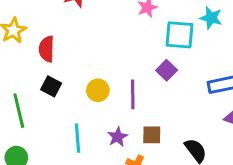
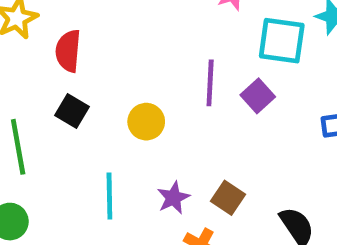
purple line: (133, 94) -> (210, 83), moved
brown square: (152, 135) -> (228, 198), turned 30

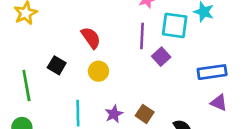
red semicircle: (68, 51) -> (91, 38), moved, turned 140
purple line: (210, 83) -> (142, 36), moved

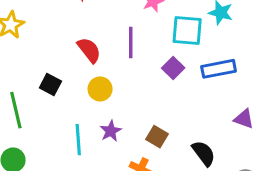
purple line: (142, 36) -> (131, 42), moved
blue rectangle: (212, 72) -> (219, 69), moved
purple star: (114, 114) -> (111, 131), moved

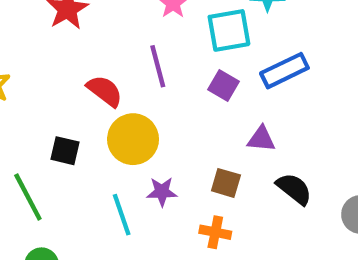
yellow circle: (100, 89) -> (133, 139), size x1.5
purple triangle: (244, 119) -> (261, 139), moved
purple star: (111, 131) -> (162, 192), turned -30

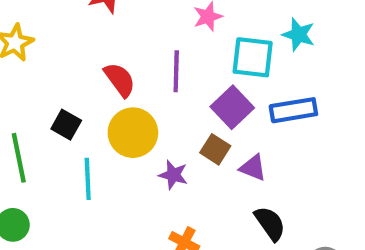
purple square: (223, 85) -> (232, 107), size x1.4
brown square: (226, 183) -> (215, 149), moved
purple star: (162, 192) -> (173, 175), moved
cyan line: (122, 215) -> (88, 179), moved

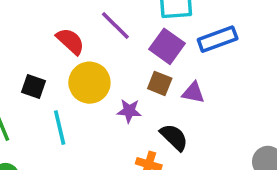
purple line: (176, 71) -> (115, 25), turned -36
black semicircle: (270, 223) -> (174, 137), moved

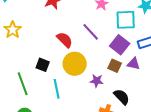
purple triangle: (193, 93) -> (134, 64), moved

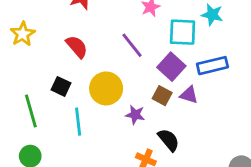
red semicircle: (65, 40) -> (77, 47), moved

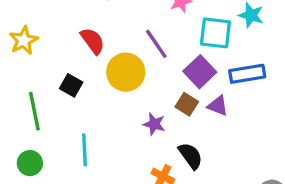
yellow star: (23, 34) -> (24, 40), moved
yellow circle: (106, 88) -> (126, 72), moved
cyan line: (78, 122) -> (85, 150), moved

